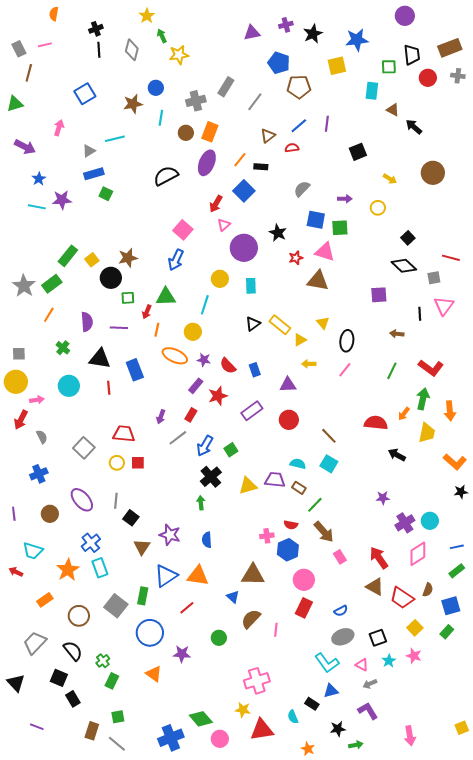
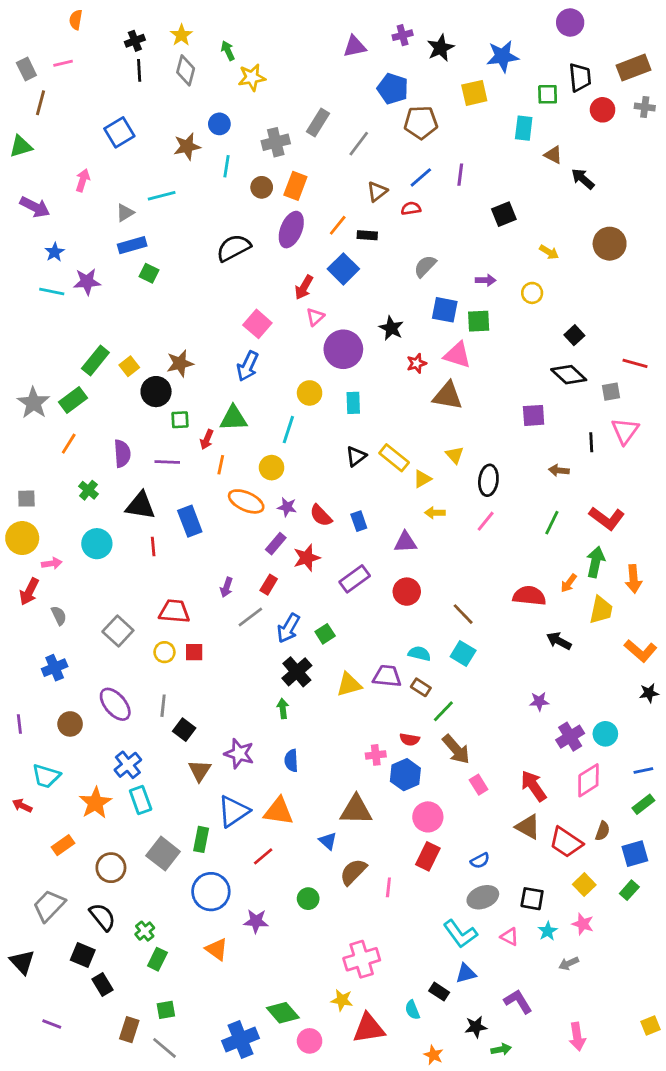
yellow star: (147, 16) -> (181, 35), moved
black square: (378, 638) -> (532, 899), turned 30
gray arrow: (370, 684) -> (569, 963), moved

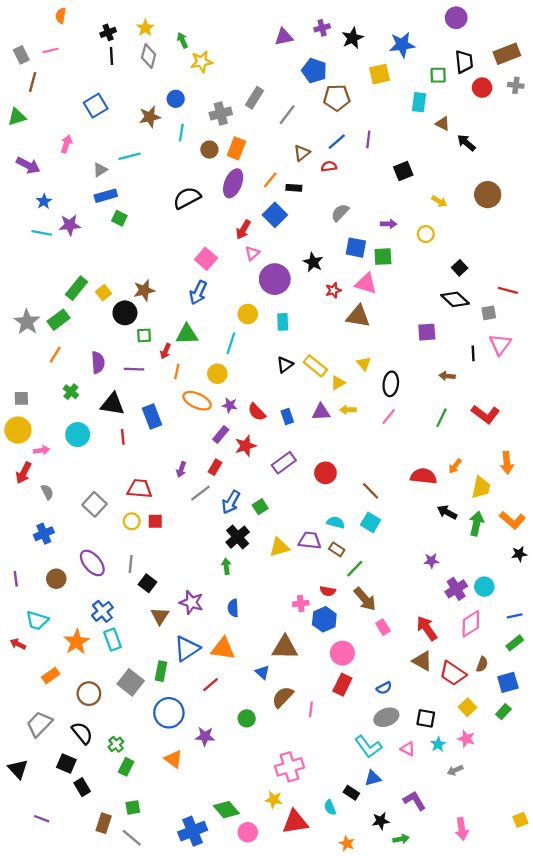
purple triangle: (405, 542) -> (321, 412), moved
green arrow: (595, 562) -> (476, 524), moved

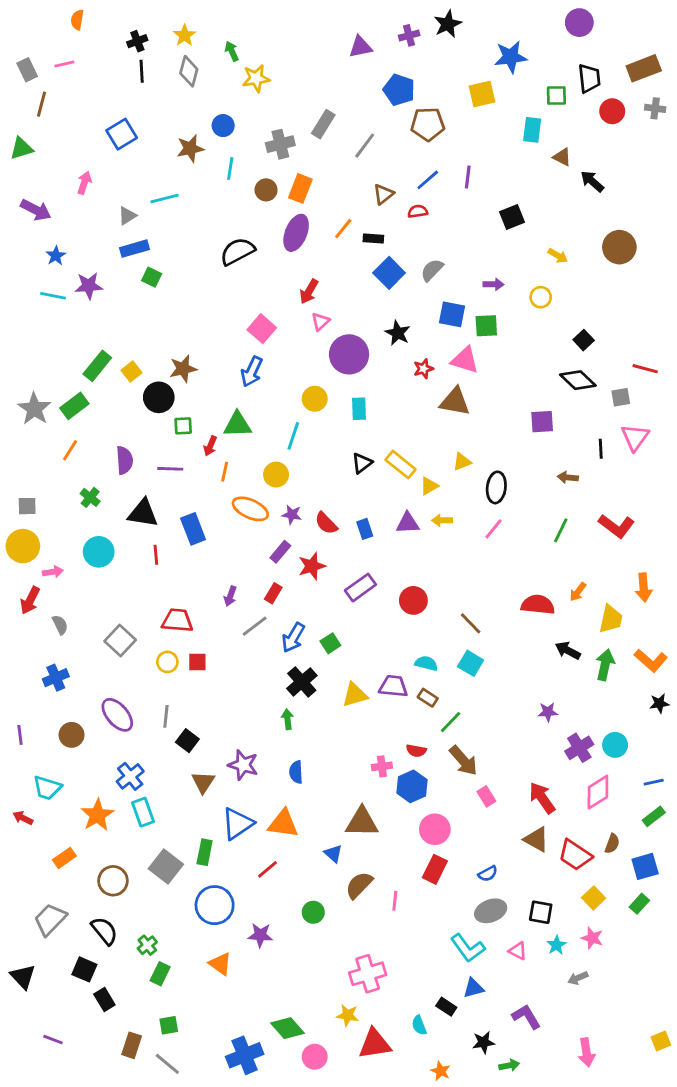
black star: (353, 38) -> (448, 24), moved
blue square: (275, 215) -> (389, 273), moved
yellow triangle: (364, 364) -> (462, 462), turned 49

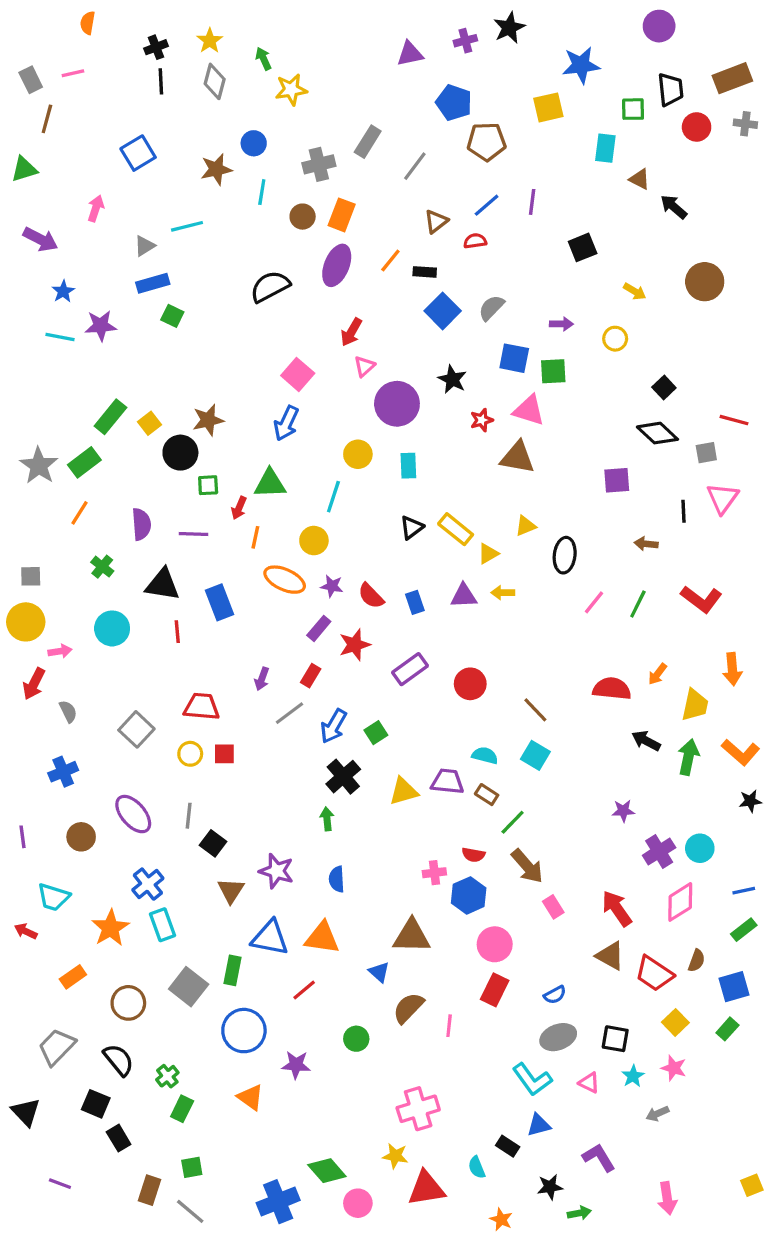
pink line: (493, 529) -> (594, 602), moved
blue triangle: (237, 824) -> (270, 938), turned 45

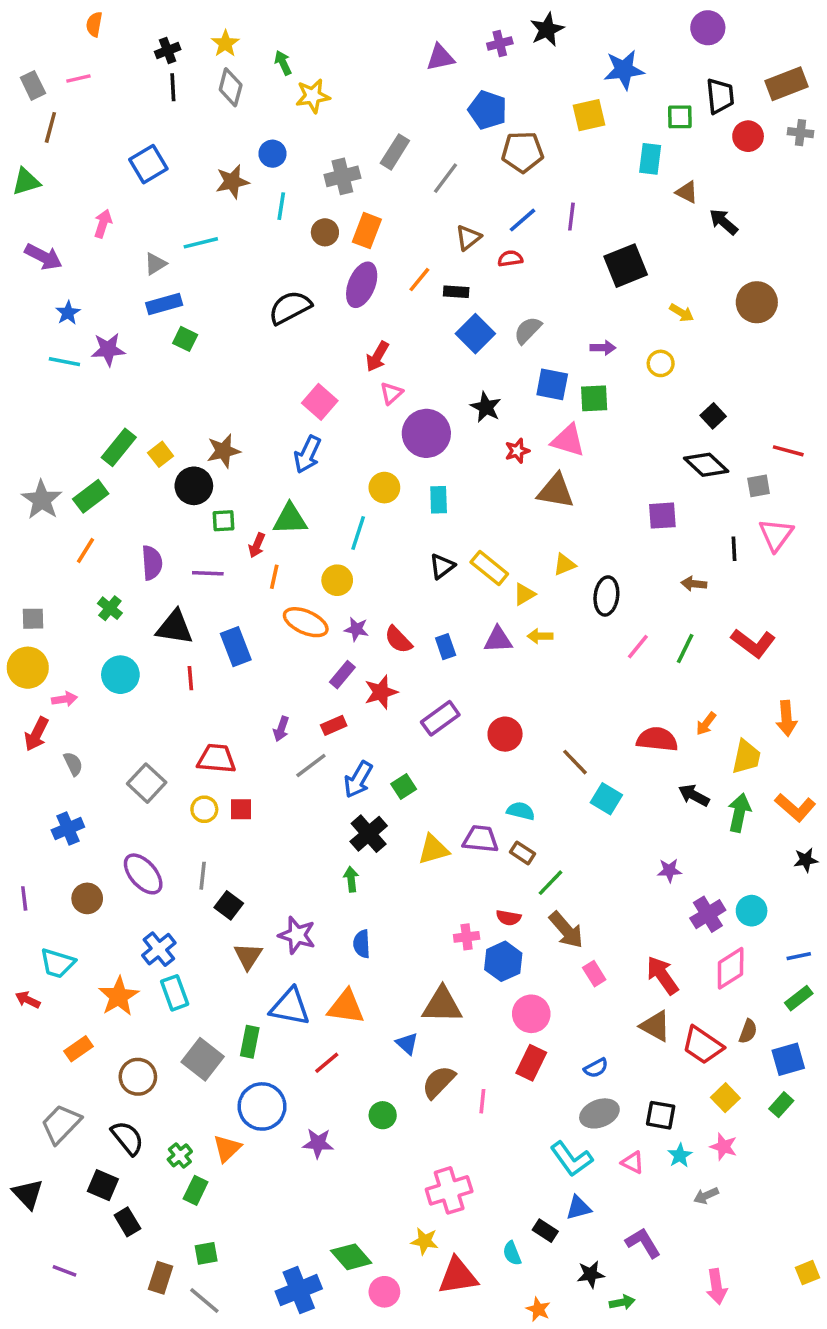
black square: (583, 247) -> (626, 266), size x1.4
red rectangle: (311, 676) -> (334, 725), turned 35
cyan square: (535, 755) -> (606, 799), moved
orange triangle: (250, 1097) -> (227, 1148), moved, turned 40

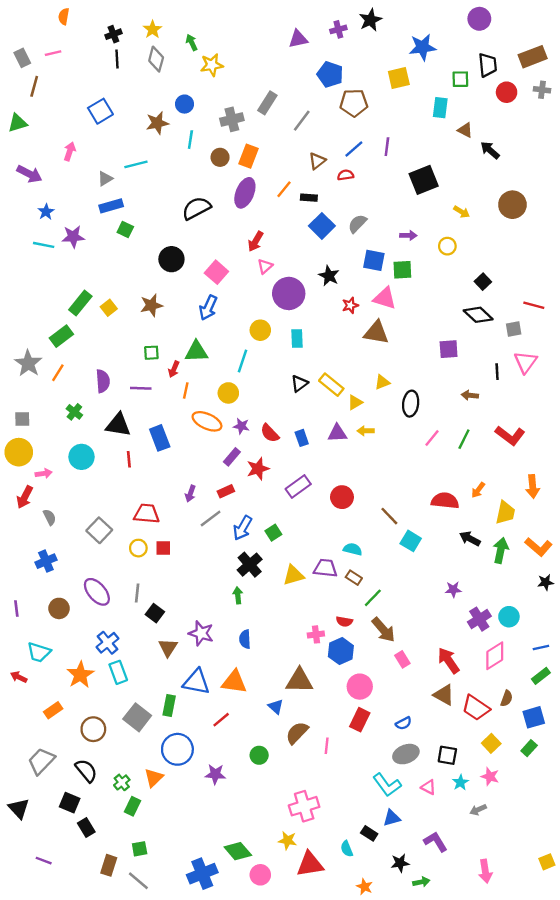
black circle: (194, 486) -> (171, 259), moved
gray star: (42, 500) -> (28, 363), moved

